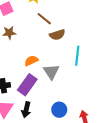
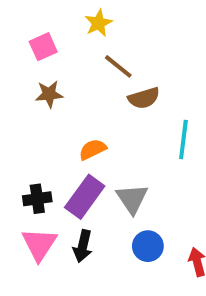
gray triangle: (51, 72) -> (132, 199), moved

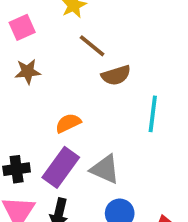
gray triangle: (132, 199) -> (105, 169), turned -32

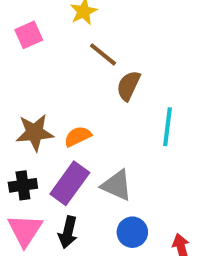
brown star: (28, 72) -> (35, 133), moved, size x1.4
brown semicircle: (116, 75) -> (128, 86), turned 132

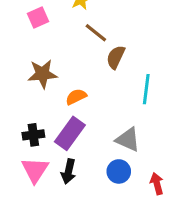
brown star: (35, 133) -> (43, 74), moved
gray triangle: (117, 185) -> (128, 139), moved

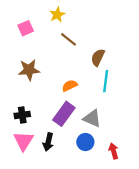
brown semicircle: (116, 57) -> (98, 57), moved
orange semicircle: (76, 97) -> (70, 86), moved
purple rectangle: (70, 133) -> (64, 114), moved

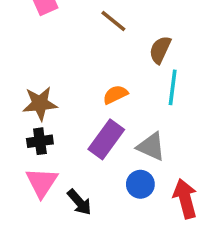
brown star: (29, 70) -> (40, 104), moved
black arrow: (48, 142) -> (79, 202), moved, turned -54
red arrow: (114, 151) -> (185, 199), size x1.5

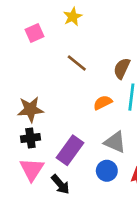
brown line: (113, 21) -> (77, 63), moved
orange semicircle: (115, 95) -> (103, 103), moved
purple rectangle: (106, 139) -> (70, 150), moved

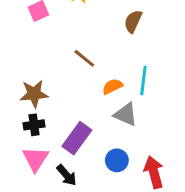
brown line: (77, 63) -> (84, 58), moved
brown semicircle: (122, 68) -> (133, 21), moved
gray triangle: (115, 142) -> (126, 114), moved

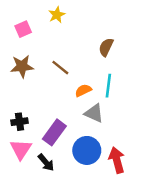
brown semicircle: (133, 21) -> (106, 47), moved
brown star: (34, 94) -> (22, 66), moved
blue circle: (117, 160) -> (87, 150), size x1.5

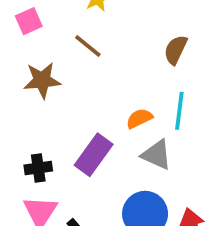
pink square: (23, 29) -> (29, 21), moved
brown line: (60, 68) -> (88, 46), moved
purple rectangle: (54, 132) -> (94, 155), moved

